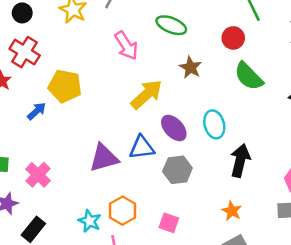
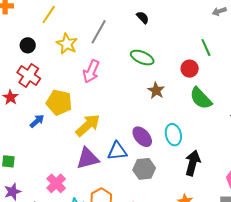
pink arrow: (126, 46) -> (91, 71), moved, turned 55
yellow arrow: (146, 94) -> (88, 125), moved
pink cross: (38, 175) -> (56, 183), moved

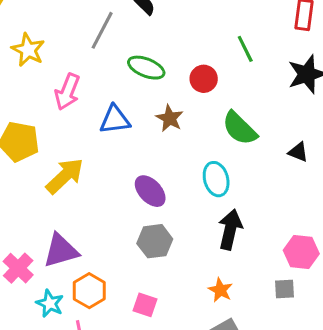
gray line: (99, 32) -> (102, 30), moved
red circle: (190, 69) -> (204, 79), moved
cyan ellipse: (173, 135) -> (216, 179), moved
blue triangle: (117, 151) -> (115, 120), moved
purple triangle: (88, 158) -> (61, 251), moved

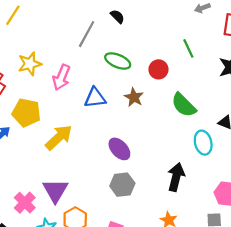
yellow star: (28, 50) -> (30, 64), moved, turned 30
cyan ellipse: (216, 179) -> (203, 143), moved
purple triangle: (61, 251) -> (55, 191), turned -44

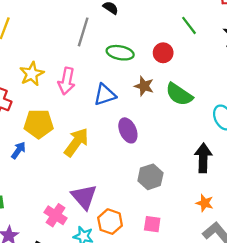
green semicircle: (184, 105) -> (179, 94), moved
purple ellipse: (119, 149) -> (128, 130), moved, turned 30

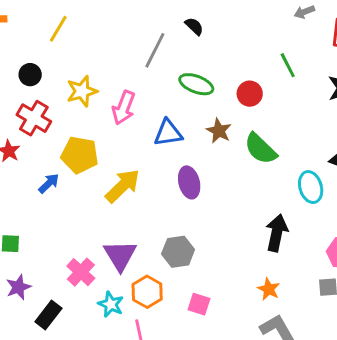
gray hexagon: (150, 177) -> (178, 252), moved

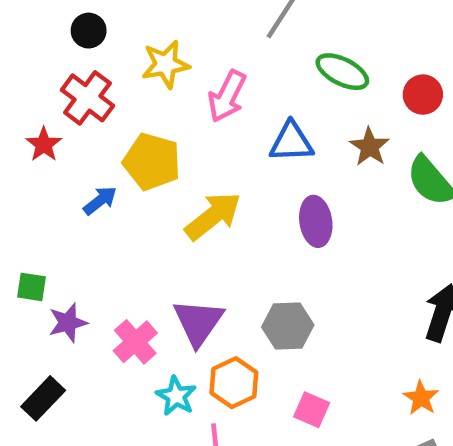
purple star: (18, 287) -> (68, 323), moved
black rectangle: (48, 315) -> (43, 398), moved

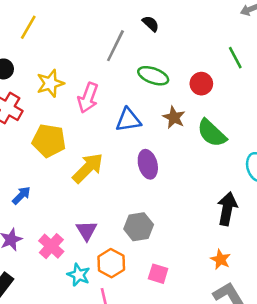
blue arrow: (100, 201) -> (21, 195), moved
purple triangle: (198, 322) -> (86, 231), size x0.7

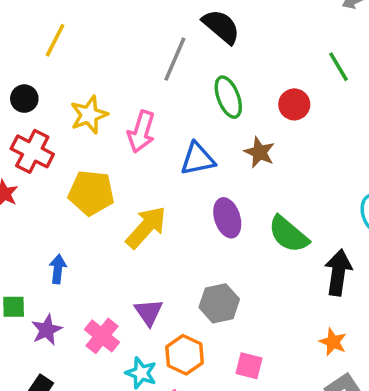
black semicircle: (151, 24) -> (221, 27), size x1.6
green ellipse: (153, 76) -> (228, 97), turned 52
green semicircle: (212, 133) -> (288, 234), moved
blue arrow: (21, 195) -> (58, 269), turned -36

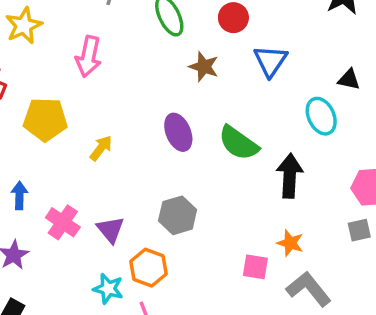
yellow star: (89, 115) -> (24, 26), moved
blue triangle: (198, 159) -> (270, 61), moved, turned -39
yellow arrow: (146, 227) -> (101, 148), size x0.6
pink cross: (102, 336) -> (63, 222), moved
pink square: (249, 366) -> (255, 267), moved

